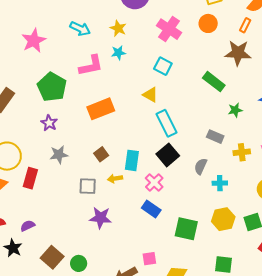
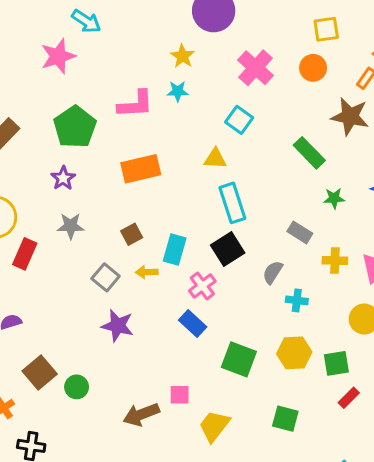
cyan arrow: (80, 29) -> (86, 21), moved
yellow triangle: (150, 95) -> (215, 159), turned -35
gray square: (88, 186) -> (106, 277), turned 30

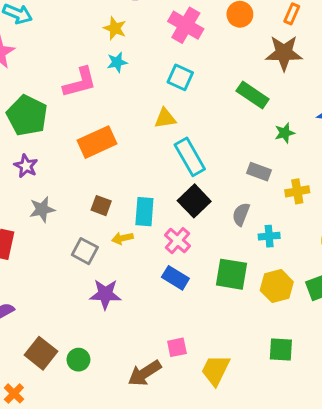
brown square: (132, 234) -> (101, 206), turned -30
green square: (239, 359) -> (232, 274), moved

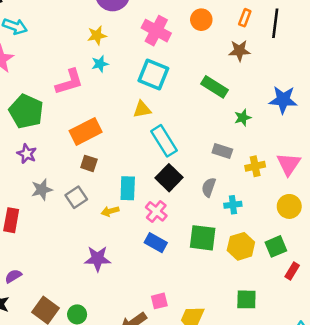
yellow star: (115, 28) -> (97, 35), turned -30
brown star: (284, 53) -> (239, 51), size x0.7
cyan square: (180, 77) -> (153, 75), size x1.4
brown square: (101, 206) -> (89, 163), moved
gray square: (85, 251) -> (76, 197), moved, turned 30

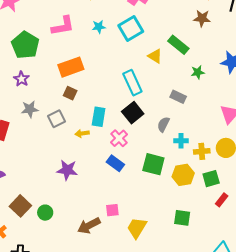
cyan star: (100, 64) -> (99, 27), moved
cyan square: (153, 75) -> (131, 29), turned 30
yellow triangle: (142, 109) -> (155, 56), moved, turned 35
yellow cross: (255, 166) -> (202, 151), moved

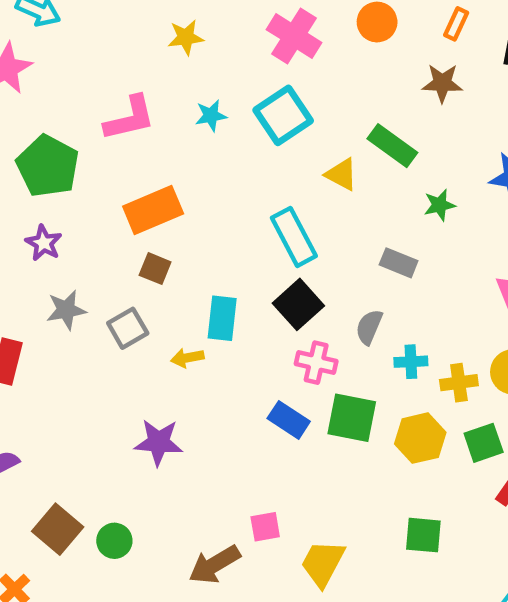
pink cross: (119, 138) -> (316, 363), moved, turned -30
blue rectangle: (115, 163) -> (289, 420), moved

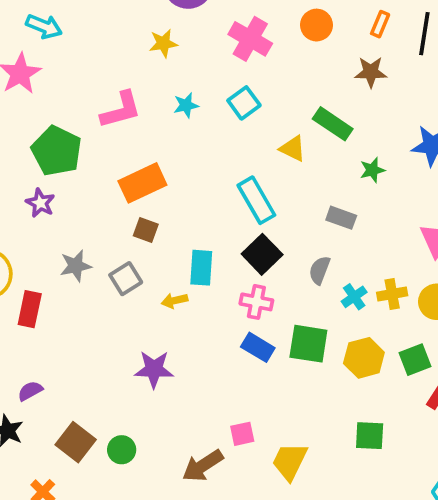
cyan square: (283, 115) -> (244, 103), size x0.7
purple star: (44, 243) -> (40, 203), moved
cyan cross: (411, 362) -> (354, 297), turned -30
pink cross: (316, 363) -> (256, 302), moved
yellow cross: (459, 383) -> (392, 294), moved

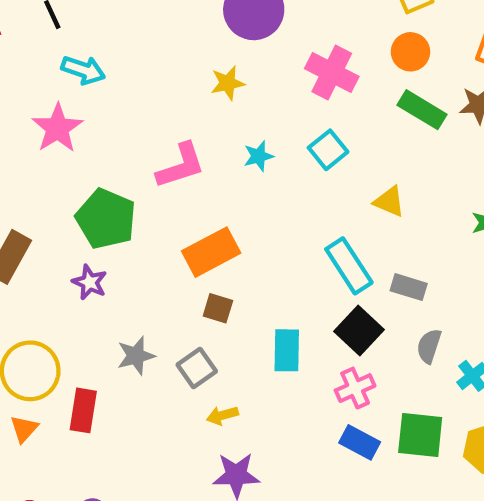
green rectangle: (333, 124) -> (422, 110), moved
gray rectangle: (341, 218) -> (409, 287), moved
yellow arrow: (174, 301) -> (222, 415), moved
pink cross: (256, 302) -> (355, 388), turned -32

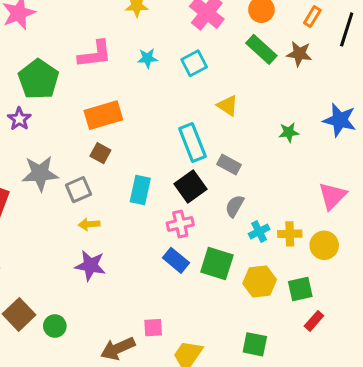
gray star: (136, 356) -> (40, 173), size x1.4

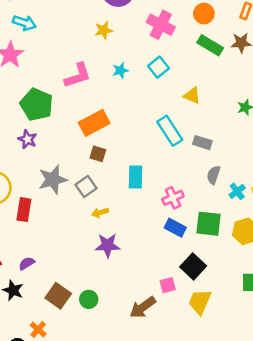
black square: (191, 187) -> (193, 266), moved

